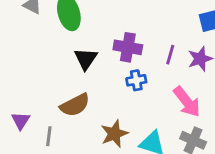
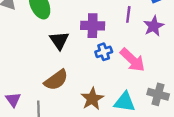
purple line: (170, 55) -> (128, 14), moved
pink arrow: (187, 102) -> (133, 60), moved

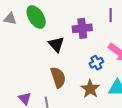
blue cross: (104, 52) -> (96, 63), moved
brown semicircle: (56, 80) -> (58, 77), turned -65

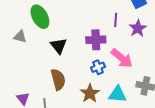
gray triangle: (10, 19) -> (20, 37), moved
purple cross: (82, 28) -> (96, 40), moved

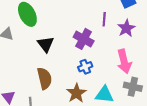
purple cross: (96, 40) -> (84, 39), turned 30
pink arrow: (122, 58) -> (124, 61), moved, turned 35

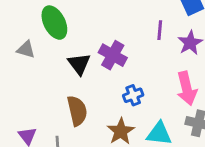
purple cross: (84, 39) -> (113, 55), moved

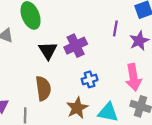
purple cross: (113, 55) -> (76, 46), turned 30

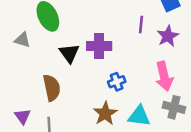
purple cross: (76, 46) -> (99, 46), turned 30
brown semicircle: (43, 88) -> (52, 88), moved

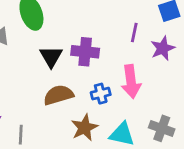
pink arrow: (164, 76) -> (131, 81), moved
brown semicircle: (52, 88) -> (58, 95), moved, turned -100

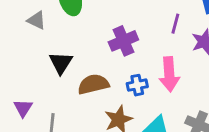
purple cross: (85, 52) -> (123, 41), turned -32
black triangle: (51, 57) -> (61, 63), moved

